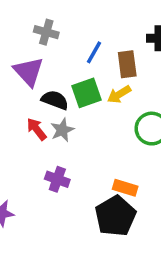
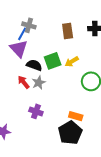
blue line: (94, 52) -> (22, 34), moved
brown rectangle: (127, 64) -> (68, 31), moved

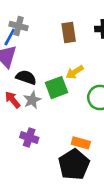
green square: (53, 61) -> (57, 88), moved

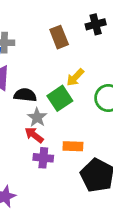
red arrow: (13, 100) -> (34, 135), moved
orange rectangle: (81, 143) -> (73, 146), moved

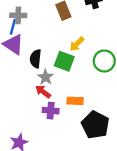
black semicircle: (25, 95) -> (36, 59), turned -90
green square: (60, 98) -> (64, 61), turned -36

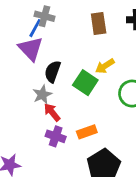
gray star: (45, 77) -> (42, 95), moved
orange rectangle: (75, 101) -> (87, 132), turned -35

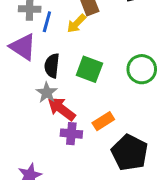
blue line: (35, 28) -> (47, 22), moved
yellow arrow: (105, 66) -> (76, 24), moved
red arrow: (52, 112) -> (61, 109), size x1.4

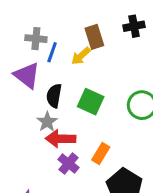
red arrow: (61, 109) -> (61, 139), turned -40
orange rectangle: (103, 121) -> (101, 153), turned -30
purple cross: (71, 134) -> (69, 164), turned 30

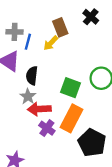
black cross: (134, 26) -> (91, 17), turned -35
green square: (91, 102) -> (71, 88), moved
orange rectangle: (101, 153) -> (72, 118), size x1.6

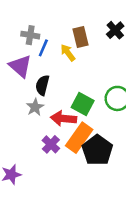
yellow arrow: (51, 43) -> (68, 53), turned 91
red arrow: (39, 109) -> (63, 118), moved
black pentagon: (92, 143) -> (97, 150), moved

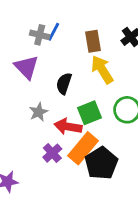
blue line: (43, 48) -> (54, 32), moved
yellow arrow: (68, 53) -> (102, 70), moved, size x1.5
black semicircle: (42, 85) -> (64, 83), moved
green square: (83, 104) -> (90, 113), turned 35

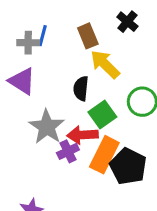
black semicircle: (64, 83) -> (81, 88), moved
gray star: (39, 112) -> (47, 127), size x1.6
purple cross: (52, 153) -> (68, 151), moved, turned 30

